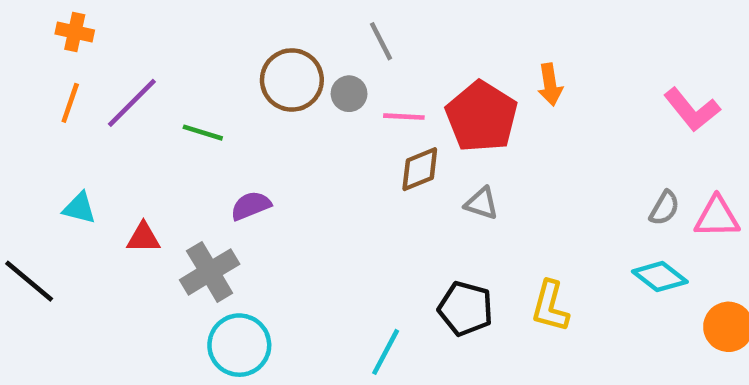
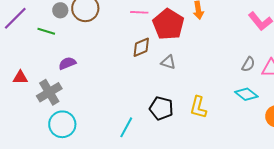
gray circle: (349, 94) -> (60, 10), moved
pink line: (404, 117) -> (139, 12), moved

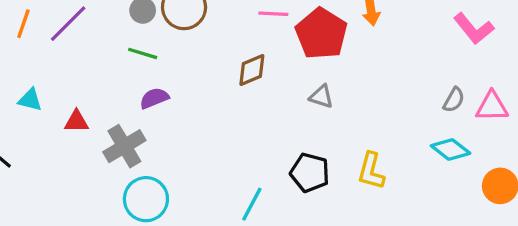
green line: (46, 31) -> (143, 53), moved
brown diamond: (141, 47) -> (252, 70), moved

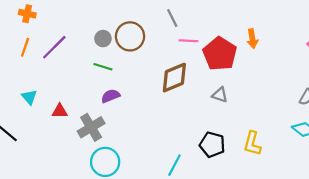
brown diamond: (252, 70) -> (174, 78), size x1.4
cyan triangle: (30, 100) -> (29, 97), turned 35

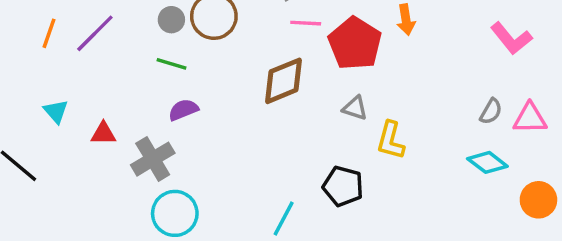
yellow L-shape: (252, 144) -> (391, 140), moved

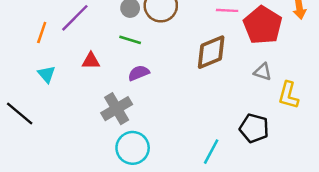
orange line: (49, 33) -> (42, 33), moved
red triangle: (103, 134) -> (91, 61), moved

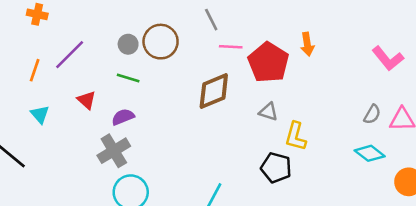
red triangle: (91, 61) -> (87, 100), turned 42
purple semicircle: (139, 73) -> (123, 117), moved
black pentagon: (254, 128) -> (276, 168), moved

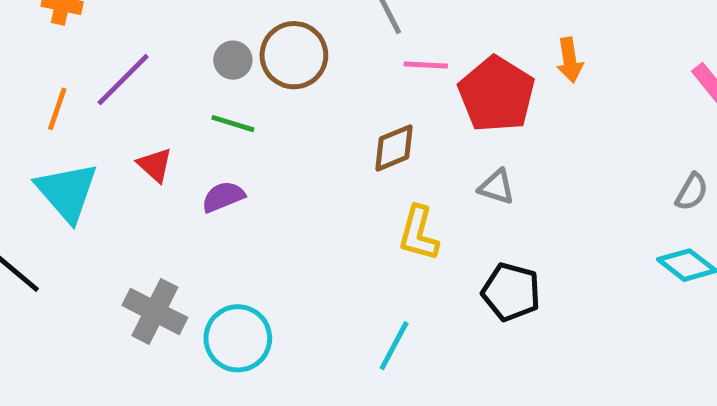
brown diamond: (214, 91) -> (394, 148), size x0.7
cyan triangle: (40, 114) -> (67, 192), size x1.8
yellow L-shape: (296, 136) -> (418, 233), moved
gray cross: (114, 151) -> (155, 311), moved, turned -32

